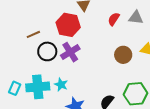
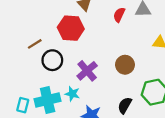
purple cross: (70, 52) -> (87, 71), moved
brown circle: (123, 55) -> (125, 65), moved

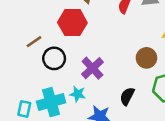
brown circle: (125, 65) -> (146, 58), moved
black semicircle: (125, 105) -> (127, 96), moved

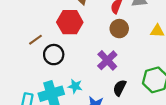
brown circle: (146, 58) -> (119, 29), moved
purple cross: (92, 68) -> (107, 60), moved

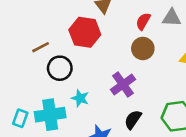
cyan star: (75, 86) -> (80, 98), moved

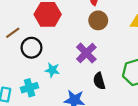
cyan cross: (50, 115) -> (30, 88), size x0.7
black semicircle: (133, 120) -> (99, 81), turned -42

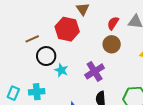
cyan star: (52, 70) -> (61, 70), moved

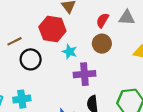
cyan star: (61, 70) -> (70, 52), moved
purple cross: (95, 71) -> (84, 74), turned 30

